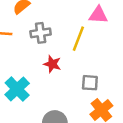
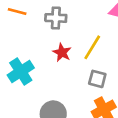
yellow line: (78, 39) -> (92, 47), moved

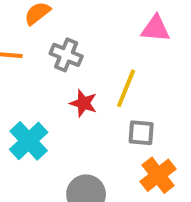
gray cross: (56, 18) -> (66, 55), turned 30

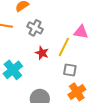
pink triangle: (155, 29) -> (81, 32), moved

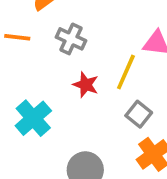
gray square: (70, 70) -> (139, 114), turned 32

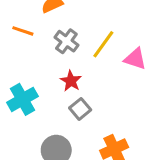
yellow line: (126, 72) -> (103, 44), moved
gray square: (139, 114) -> (80, 109), moved

